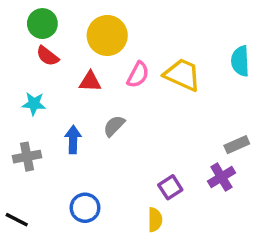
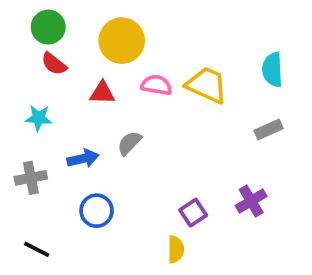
pink semicircle: (138, 75) -> (156, 85), turned -108
blue arrow: (73, 140) -> (83, 158), turned 76
gray rectangle: (237, 145) -> (269, 129), moved
blue circle: (85, 208) -> (97, 211), moved
black line: (17, 220) -> (37, 249), moved

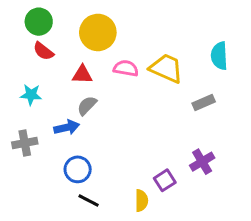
gray rectangle: (269, 129) -> (204, 103), moved
gray semicircle: (129, 143) -> (87, 106), moved
purple square: (193, 213) -> (165, 180), moved
black line: (37, 249) -> (89, 201), moved

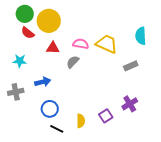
yellow circle: (98, 32) -> (49, 21), moved
gray semicircle: (87, 106) -> (73, 62), moved
yellow semicircle: (141, 201) -> (81, 121), moved

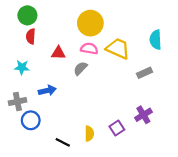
yellow circle: (49, 21) -> (90, 23), moved
red semicircle: (28, 33) -> (31, 36), turned 56
blue circle: (50, 109) -> (31, 120), moved

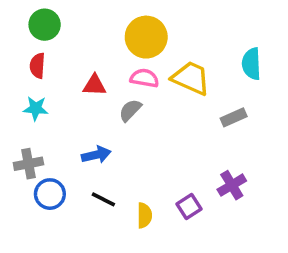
red semicircle: (31, 36) -> (37, 66), moved
blue arrow: (47, 90) -> (96, 155), moved
black line: (63, 142) -> (103, 199), moved

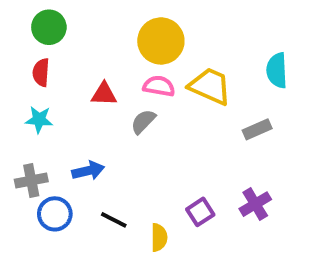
blue arrow: (96, 155) -> (88, 171), moved
purple square: (189, 206) -> (200, 212), moved

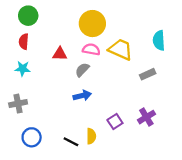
blue arrow: (88, 171) -> (82, 96), moved
blue circle: (55, 214) -> (32, 137), moved
black line: (114, 220) -> (71, 142), moved

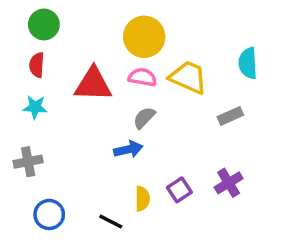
red triangle: (60, 54) -> (93, 84), size x1.6
gray semicircle: (82, 70) -> (144, 118), moved
yellow semicircle: (91, 136) -> (142, 199), moved

